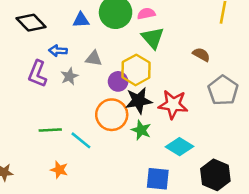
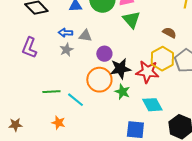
blue arrow: (58, 51) -> (65, 33), moved
yellow hexagon: (136, 70) -> (162, 59), moved
purple L-shape: (37, 74) -> (29, 48), moved
cyan diamond: (180, 147) -> (152, 105), turned 30

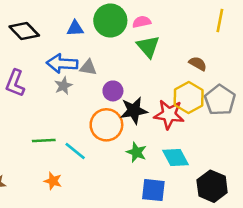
blue arrow: (65, 33) -> (62, 64), size x1.6
green star: (122, 92) -> (136, 152), moved

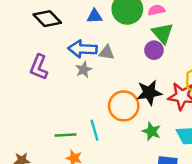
purple circle: (113, 91) -> (154, 50), moved
green line: (44, 141) -> (65, 135), moved
cyan line: (75, 151) -> (95, 130), turned 35

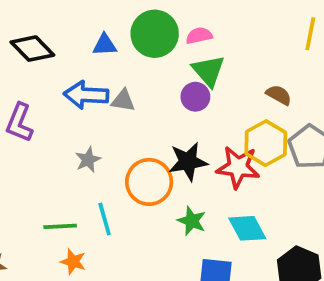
gray star: (84, 70) -> (88, 160), moved

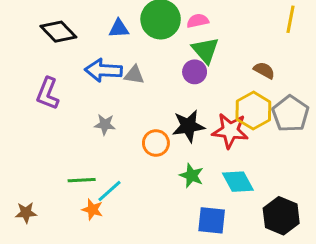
gray star: (88, 160) -> (105, 124), turned 30
orange circle: (149, 182) -> (156, 143), size x0.7
cyan line: (105, 219) -> (109, 191), moved, turned 64

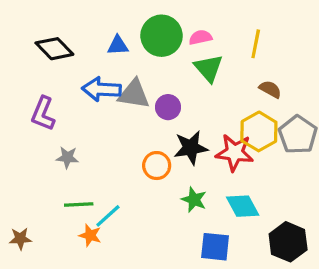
yellow line: (290, 19) -> (256, 44), moved
purple circle: (195, 72) -> (168, 107), moved
gray triangle: (134, 75) -> (134, 94), size x1.5
gray star: (105, 124) -> (67, 157), moved

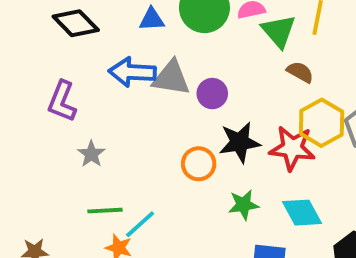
green triangle: (209, 68) -> (279, 31), moved
brown semicircle: (270, 89) -> (300, 72), moved
gray star: (67, 157) -> (91, 154), turned 30
green star: (194, 200) -> (243, 205), turned -30

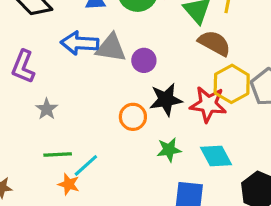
brown semicircle: (300, 72) -> (214, 43), size x1.5

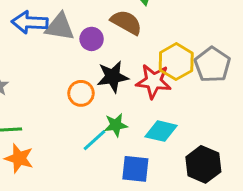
brown semicircle: (214, 43) -> (126, 22), moved
cyan diamond: (216, 156) -> (161, 131), turned -48
cyan line: (86, 165) -> (95, 140), moved
orange star: (69, 184) -> (19, 158), size x1.4

